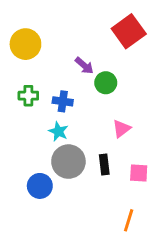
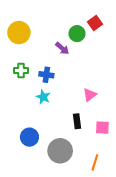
red square: (129, 31) -> (95, 23), size x0.6
green circle: (106, 83) -> (77, 34), moved
gray circle: (68, 162) -> (60, 151), moved

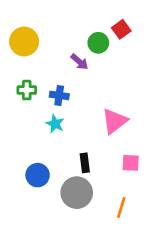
pink triangle: (90, 95) -> (114, 121), size x1.5
black rectangle: (77, 121) -> (85, 163), moved

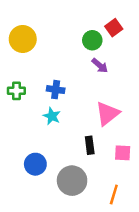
purple arrow: (79, 62) -> (100, 66), moved
green cross: (27, 90) -> (16, 91), moved
black rectangle: (85, 163) -> (90, 145), moved

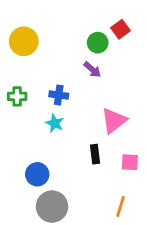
purple arrow: (100, 66) -> (92, 70), moved
gray circle: (72, 181) -> (52, 207), moved

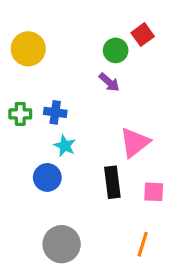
blue cross: (59, 95) -> (55, 112), moved
black rectangle: (95, 154) -> (112, 182), size x1.4
blue circle: (37, 174) -> (47, 177), moved

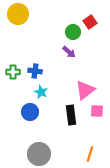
yellow circle: (28, 49) -> (18, 14), moved
pink square: (154, 192) -> (97, 111), moved

